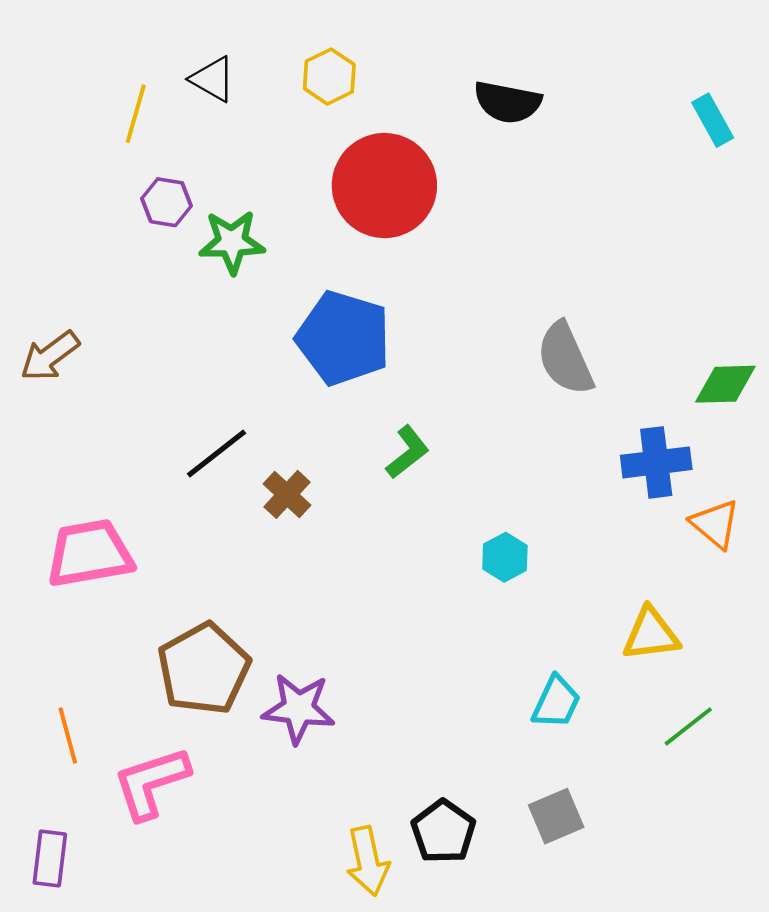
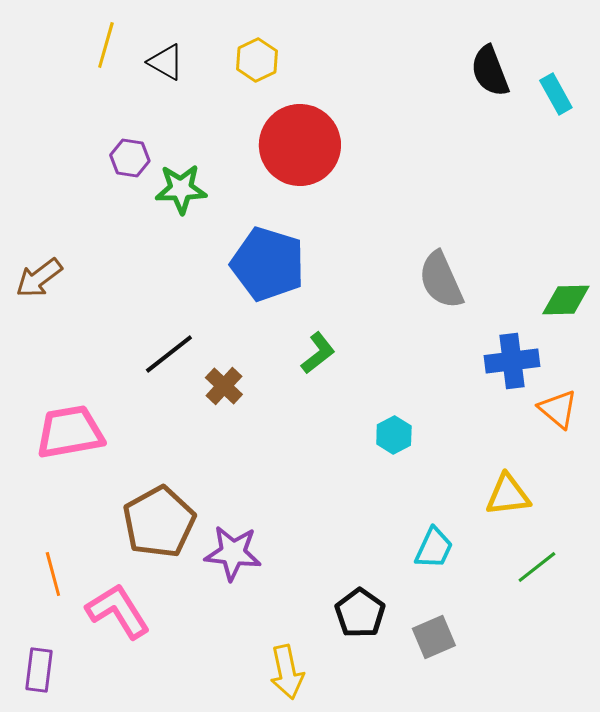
black semicircle: (507, 102) -> (490, 71), moved, turned 58
yellow line: (136, 114) -> (106, 45), moved
pink L-shape: (151, 783) -> (118, 611), turned 76
black pentagon: (443, 832) -> (360, 613), moved

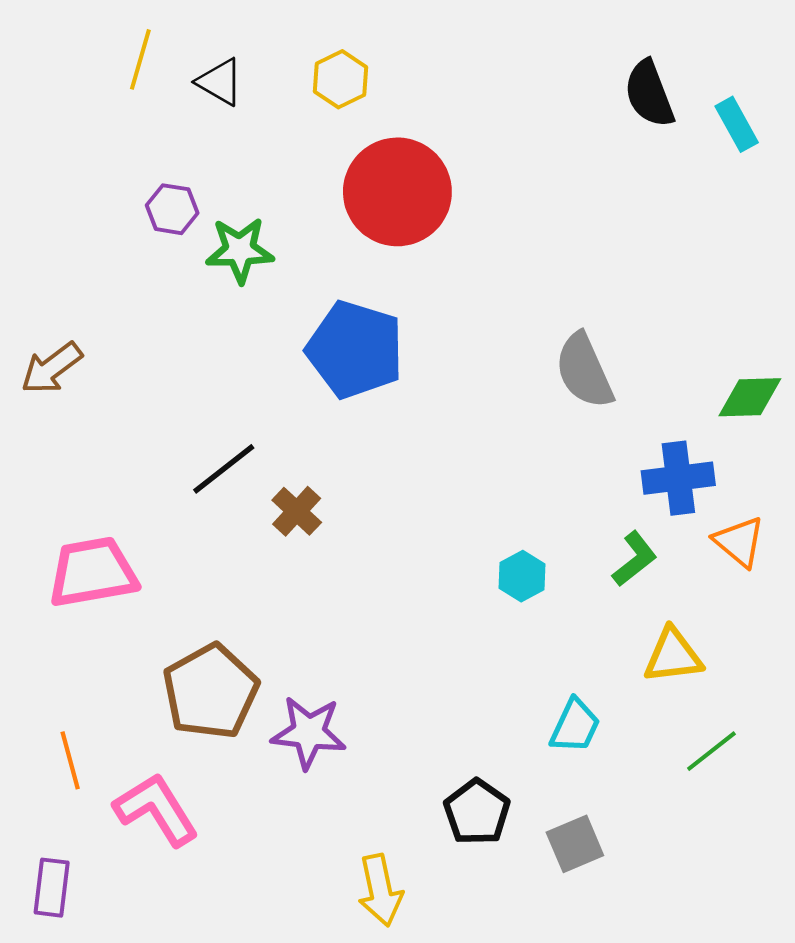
green L-shape: (318, 353) -> (635, 559), moved

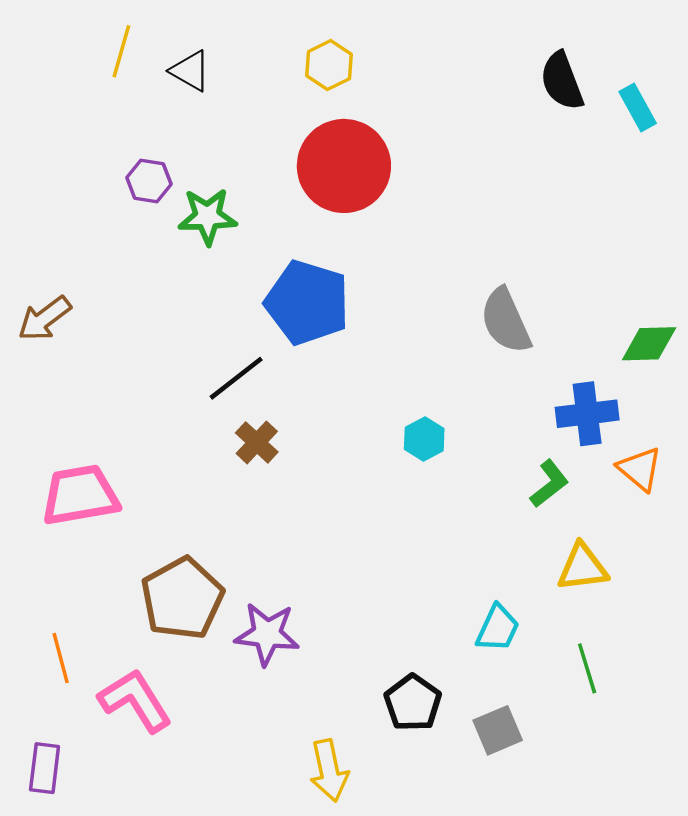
yellow hexagon: (340, 79) -> (329, 65), moved
black line: (224, 469) -> (236, 378), moved
cyan hexagon: (522, 576) -> (424, 439), moved
green line: (711, 751) -> (587, 668), moved, turned -69

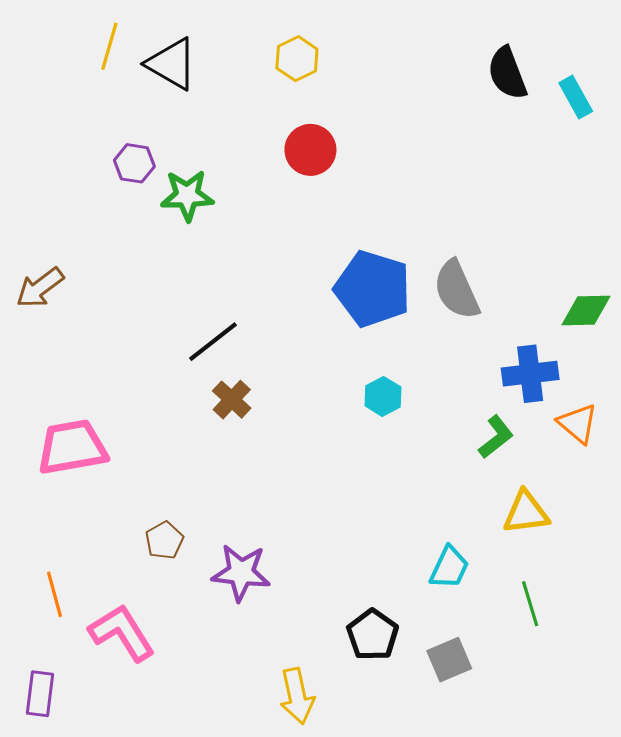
black triangle: (190, 71) -> (172, 64), size x1.4
red circle: (344, 166) -> (310, 150), size x0.6
blue pentagon: (307, 302) -> (373, 289), moved
brown pentagon: (182, 598) -> (164, 540), size x0.5

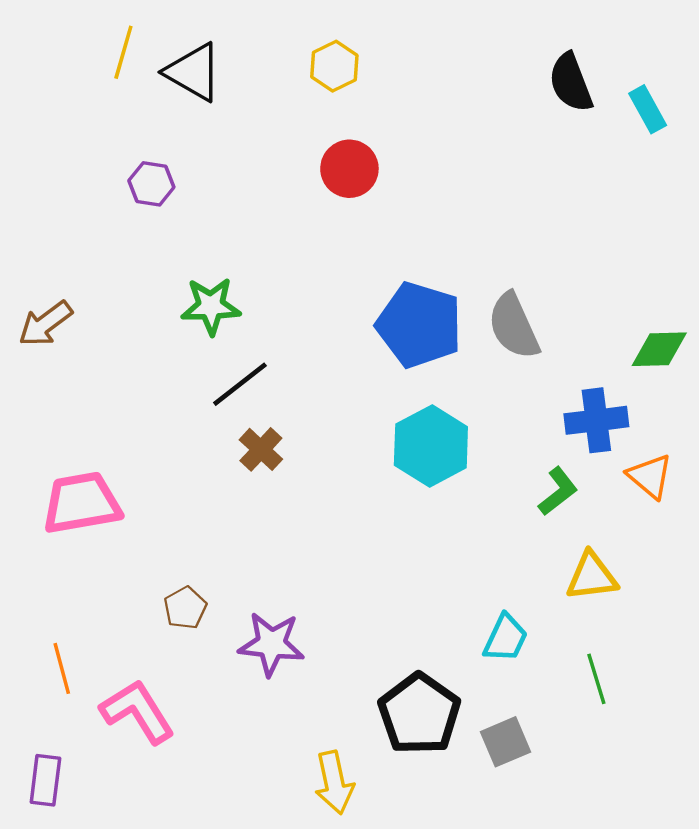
green star: (187, 195) -> (211, 306), moved
cyan hexagon: (383, 396) -> (431, 446), size x1.8
black pentagon: (373, 635) -> (419, 714), size x1.4

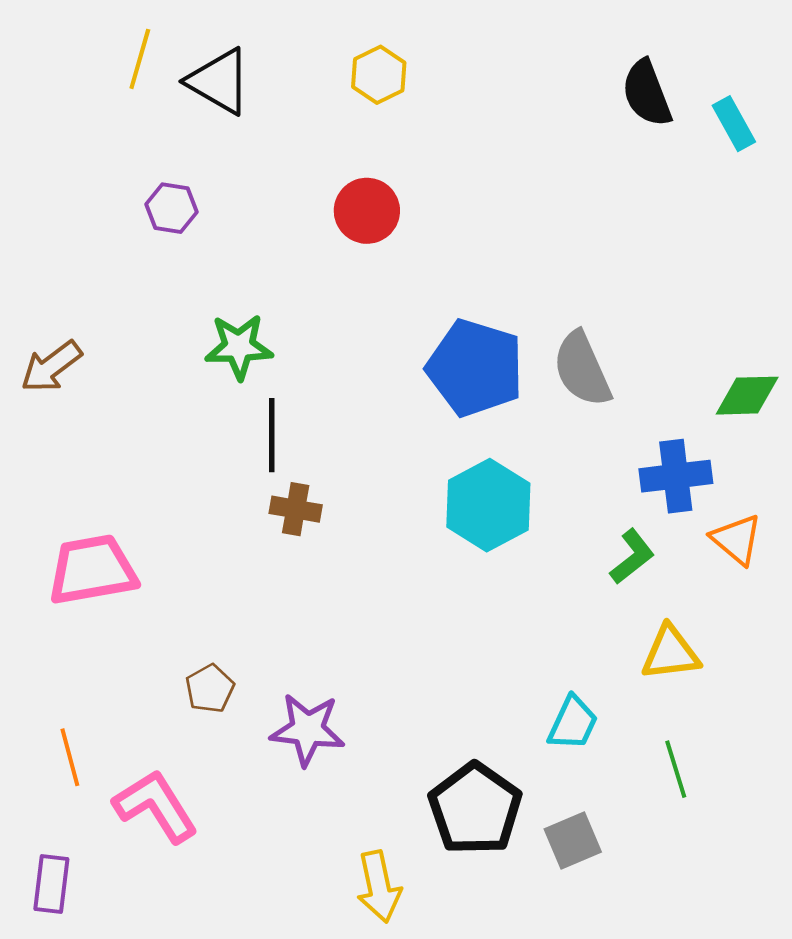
red circle: (349, 169) -> (367, 211), moved
black line: (240, 384) -> (272, 435), turned -52
brown cross: (261, 449) -> (296, 509), turned -33

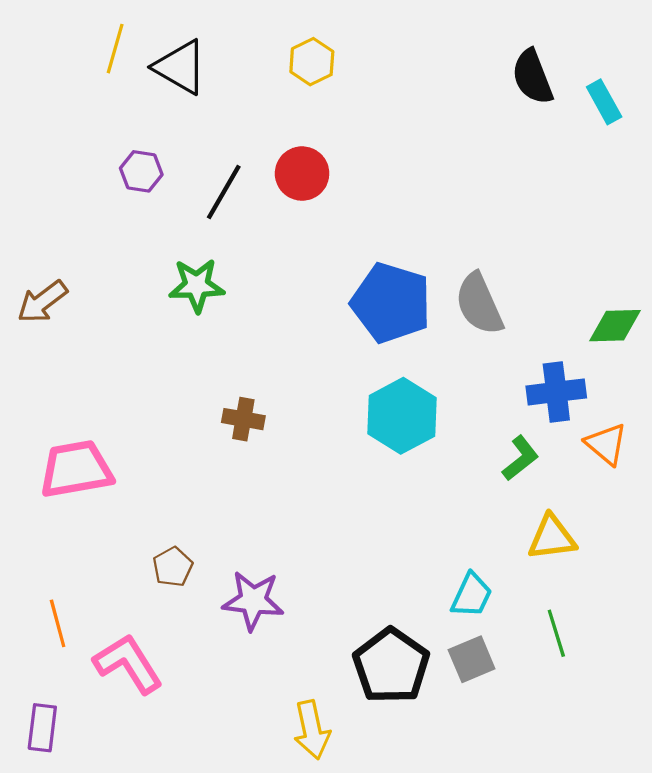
black line: (272, 435) -> (224, 192), moved, turned 30
gray square: (573, 840) -> (472, 659), moved

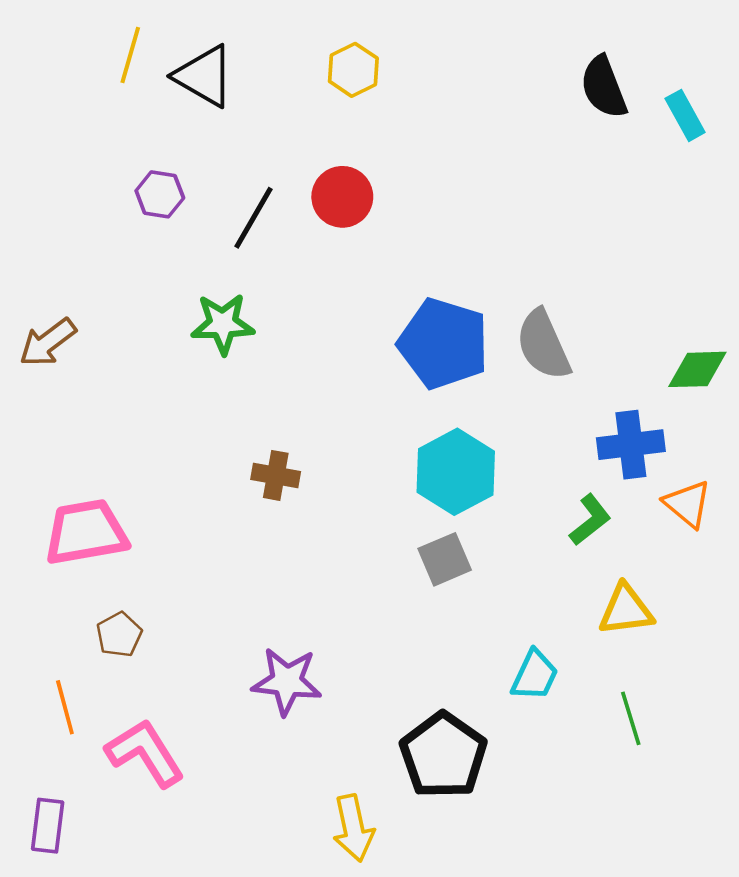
brown pentagon: (173, 567) -> (119, 635), moved
gray square: (472, 659) -> (445, 559), moved

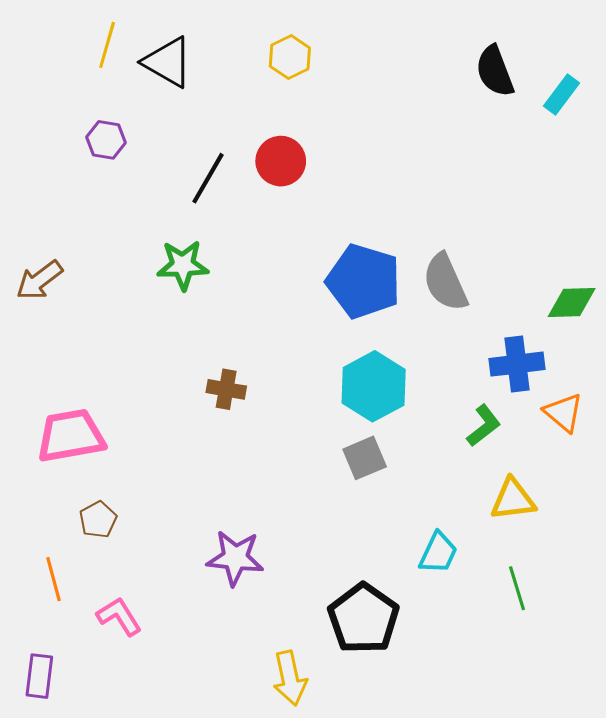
cyan rectangle: (685, 115) -> (561, 94), turned 66
purple hexagon: (160, 194) -> (106, 140), moved
pink L-shape: (145, 753) -> (119, 616), size x0.7

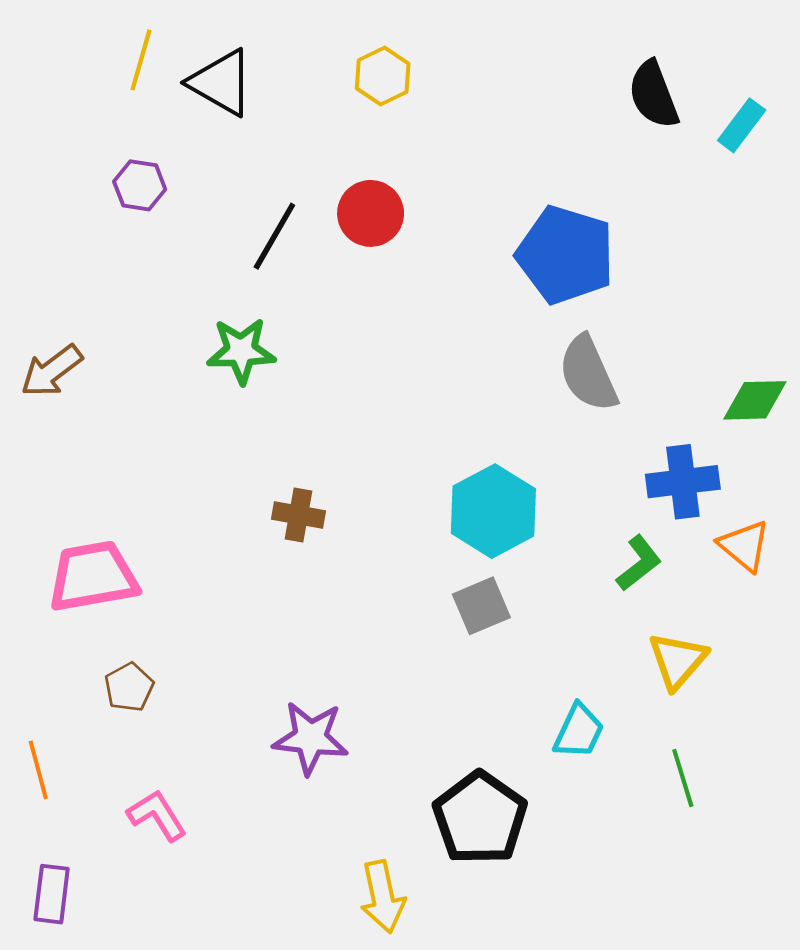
blue pentagon: (364, 281) -> (565, 255), moved
yellow triangle: (513, 499) -> (678, 661), turned -42
orange line: (54, 579) -> (38, 770), moved

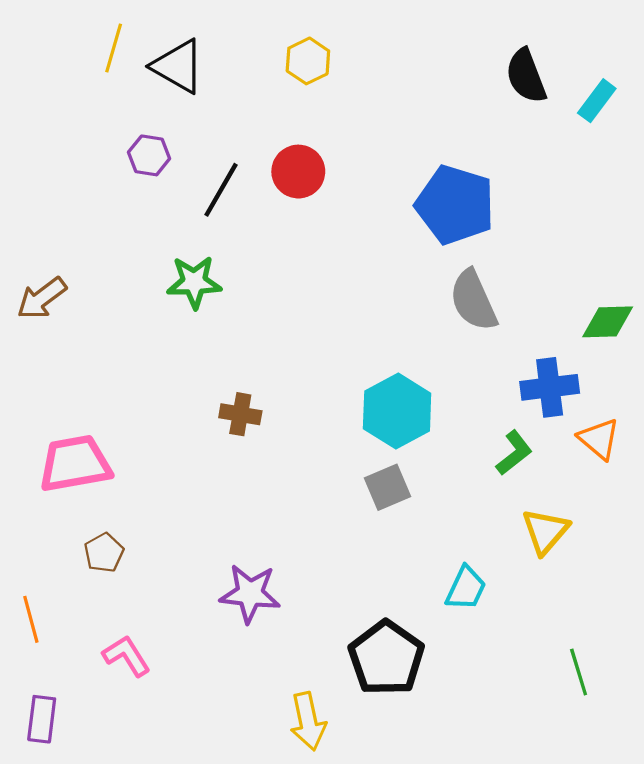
purple hexagon: (140, 185) -> (149, 155), moved
green line: (683, 778) -> (579, 672), moved

